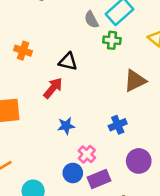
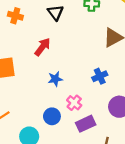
black triangle: (68, 62) -> (55, 13), moved, turned 42
blue circle: (73, 173) -> (52, 116), moved

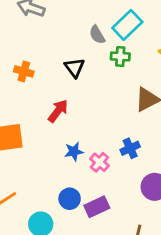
pink cross: (74, 103) -> (99, 162), moved
purple rectangle: (86, 124) -> (97, 207), moved

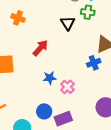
black triangle: (75, 68) -> (68, 23), moved
blue cross: (130, 148) -> (94, 63), moved

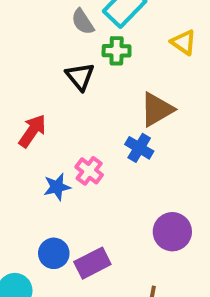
blue cross: (94, 63) -> (139, 148), turned -32
pink cross: (67, 87) -> (89, 171), moved

